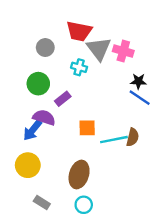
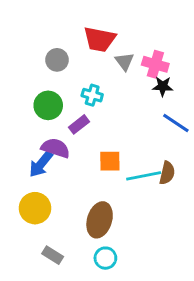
gray triangle: (99, 49) -> (125, 61), size x0.6
cyan cross: (79, 67) -> (92, 95), moved
black star: (138, 81) -> (163, 86), moved

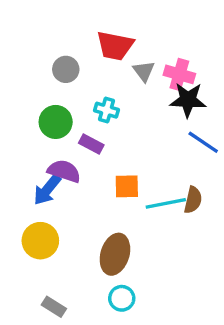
black star: (163, 86) -> (188, 100), size x1.5
purple rectangle: (79, 124) -> (91, 144), turned 66
gray rectangle: (53, 255) -> (54, 307), moved

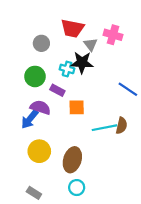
pink cross: (179, 74) -> (113, 35), moved
black star: (188, 100) -> (82, 63), moved
orange square: (127, 186) -> (77, 107), moved
yellow circle: (40, 241) -> (39, 151), moved

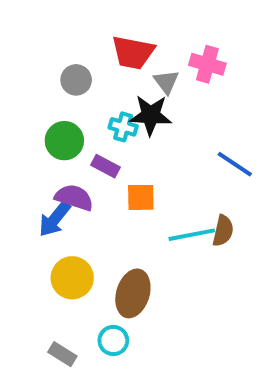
cyan circle: (77, 188) -> (113, 340), moved

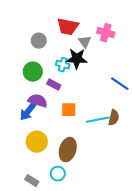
orange square: (141, 197) -> (69, 110), moved

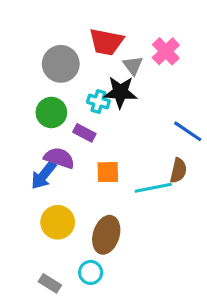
pink cross: (106, 33) -> (166, 51), turned 30
gray circle: (39, 41) -> (61, 64), size x1.5
brown semicircle: (114, 118) -> (178, 171), moved

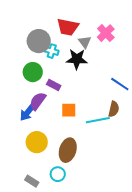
cyan cross: (98, 102) -> (52, 51), moved
purple semicircle: (59, 158) -> (38, 101), turned -72

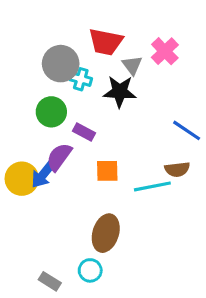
brown semicircle: (114, 109) -> (177, 169), turned 70
yellow circle: (37, 142) -> (22, 179), moved

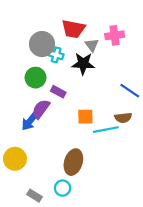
pink cross: (165, 51) -> (115, 35), turned 36
orange square: (107, 171) -> (85, 117), moved
yellow circle: (22, 179) -> (15, 159), moved

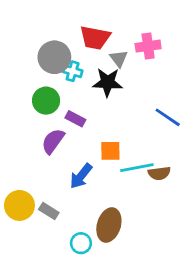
brown semicircle: (123, 118) -> (159, 173), moved
blue arrow: (30, 121) -> (81, 176), moved
brown ellipse: (73, 162) -> (109, 225), moved
gray rectangle: (34, 196) -> (49, 211), moved

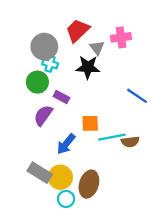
red trapezoid: (95, 38) -> (78, 31), turned 125
cyan cross: (73, 71) -> (50, 64), moved
yellow circle: (19, 205) -> (60, 177), moved
gray rectangle: (49, 211) -> (40, 173), size x1.5

